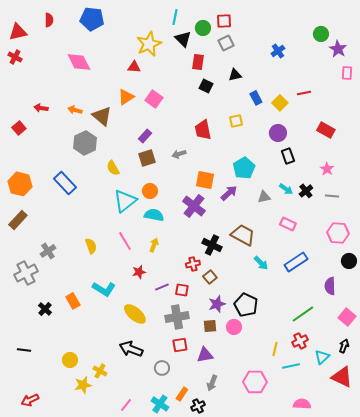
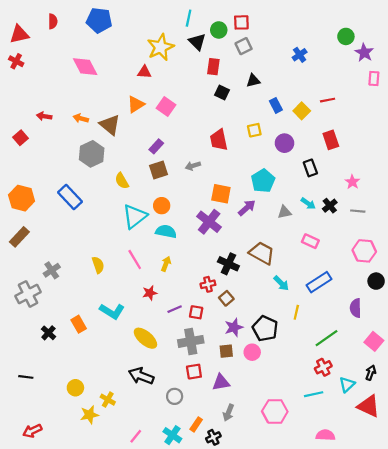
red rectangle: (326, 130) -> (331, 140), moved, turned 42
purple circle: (278, 133) -> (284, 143), moved
yellow line: (275, 349) -> (296, 312), moved

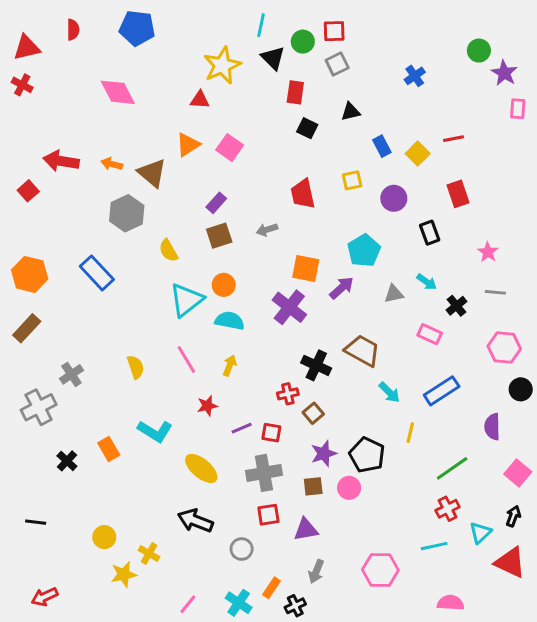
red arrow: (44, 116) -> (61, 161), size x1.6
black cross: (330, 206) -> (457, 306), moved

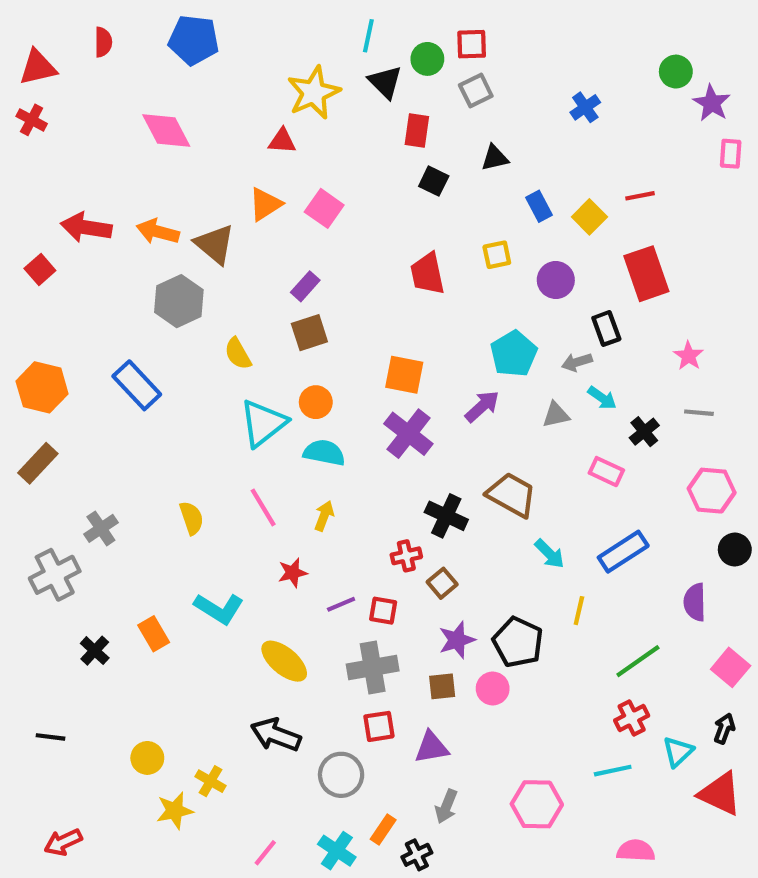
orange arrow: (112, 164) -> (158, 232), size x1.4
red rectangle: (458, 194) -> (646, 274), size x1.4
gray arrow: (267, 230) -> (577, 362), moved
orange square: (306, 268) -> (404, 375), moved
gray circle: (242, 549) -> (341, 775), size x1.4

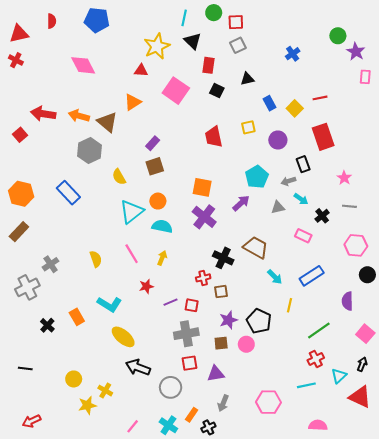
green circle: (427, 59) -> (214, 13), moved
pink square: (324, 208) -> (176, 91), moved, size x1.4
brown square: (442, 583) -> (221, 292), turned 32
yellow ellipse: (284, 661) -> (123, 337), moved

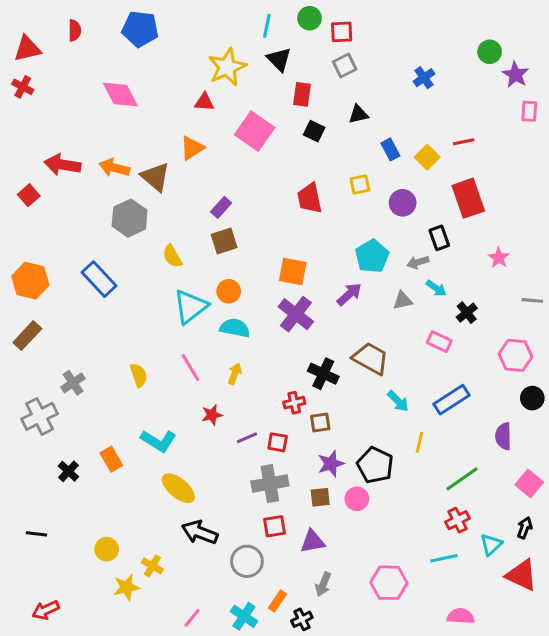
gray line: (349, 206) -> (532, 300), moved

